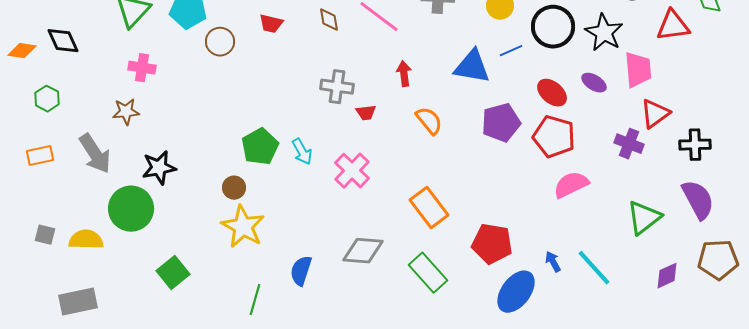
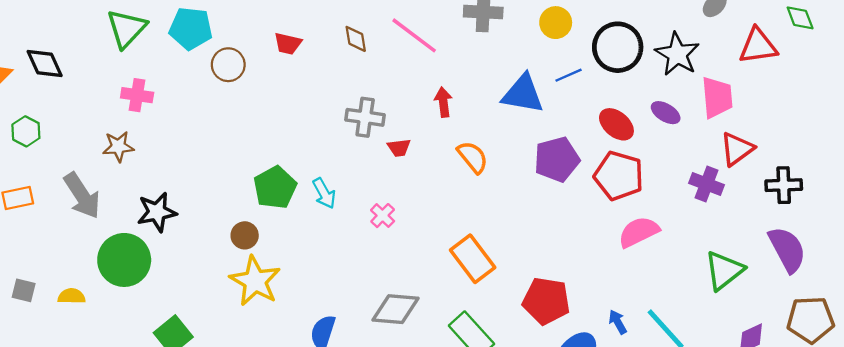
pink cross: (352, 171) -> (383, 216), size x0.6
yellow semicircle: (86, 240) -> (72, 296), size x0.7

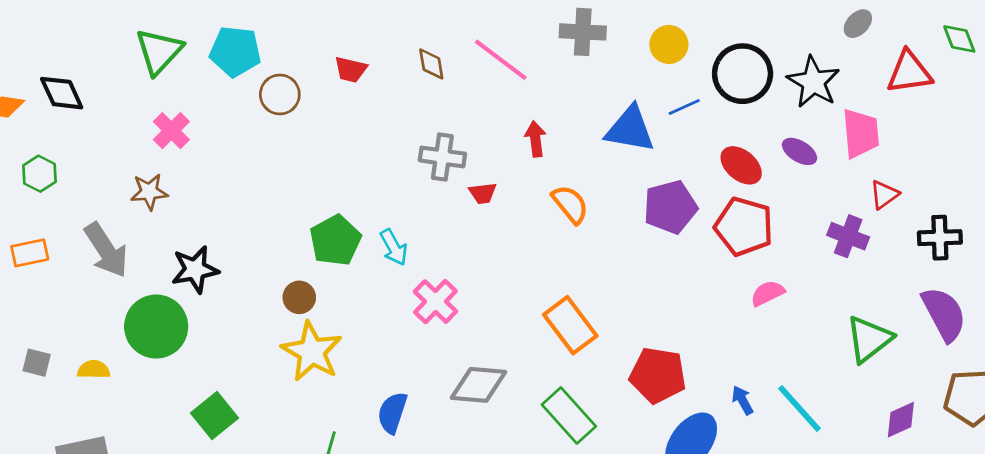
pink cross: (137, 95) -> (171, 131), turned 36
red triangle: (737, 149) -> (884, 195), size x0.7
pink cross: (383, 216) -> (435, 302), moved, size x1.5
pink semicircle: (639, 232) -> (768, 293), size x0.7

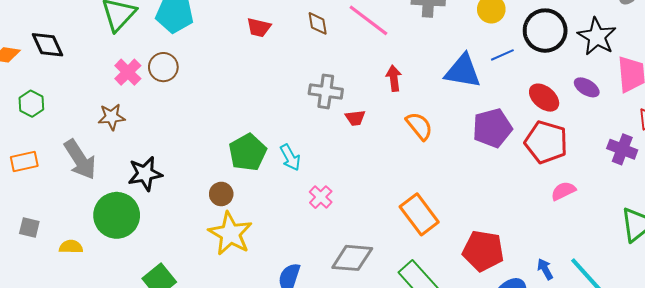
brown circle: (280, 94) -> (163, 67), moved
pink cross: (435, 302) -> (321, 197), size x0.7
gray square: (37, 363) -> (29, 227), moved

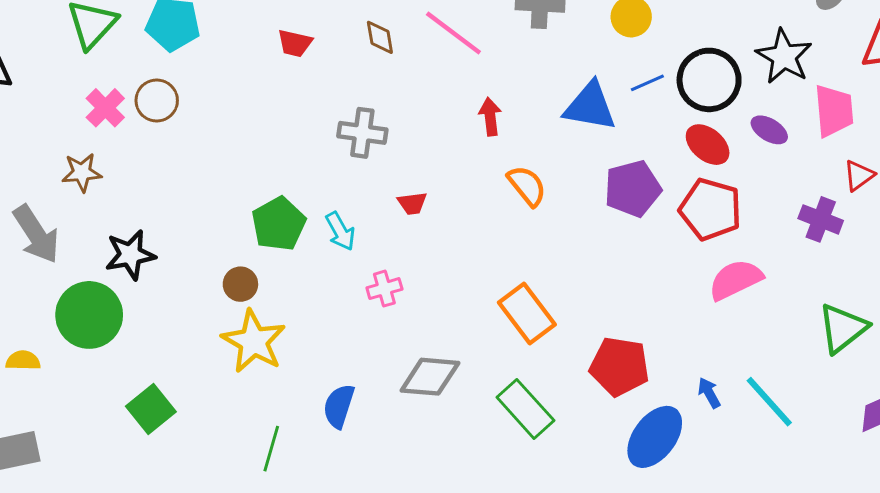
black circle: (545, 31) -> (709, 80), moved
gray cross: (326, 91) -> (362, 133), moved
red trapezoid: (355, 118) -> (412, 203), moved
pink semicircle: (563, 191) -> (735, 280), size x1.5
pink cross: (321, 197) -> (384, 289), turned 30

